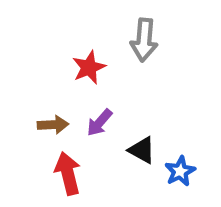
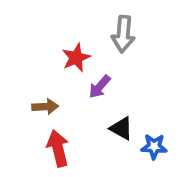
purple arrow: (100, 123) -> (100, 87), moved
blue star: (180, 171) -> (154, 147), turned 30

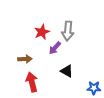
gray arrow: (123, 34) -> (68, 31), moved
blue star: (154, 147) -> (94, 88), moved

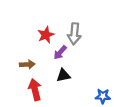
black triangle: (67, 71) -> (63, 75), moved, turned -40

